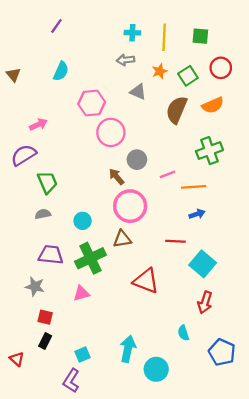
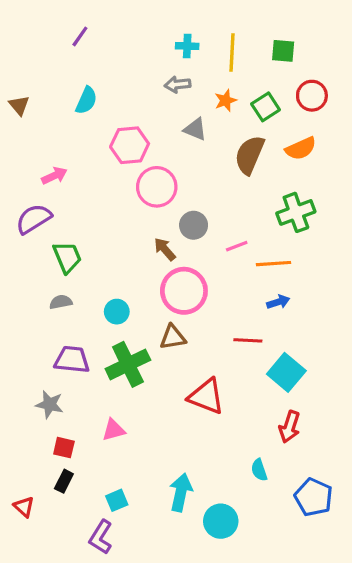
pink triangle: (81, 293) -> (114, 430), moved

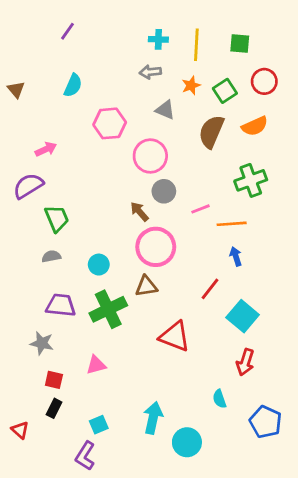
pink circle: (157, 187) -> (150, 156), moved
blue arrow: (278, 302) -> (236, 256), turned -90
red line: (248, 340) -> (210, 289), turned -55

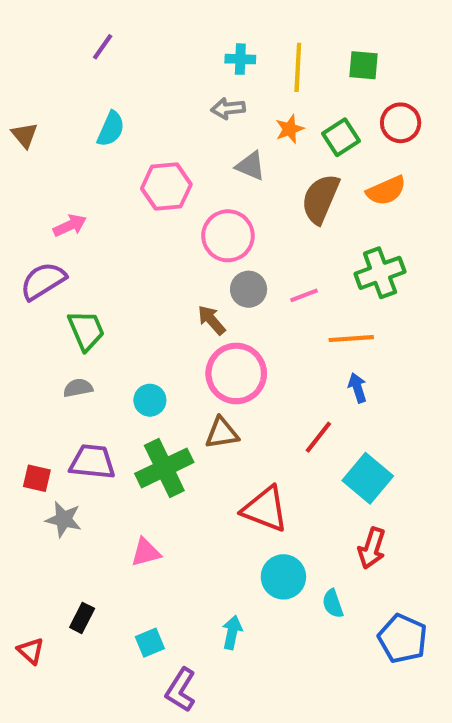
pink line: (200, 209) -> (304, 295), moved
red square: (54, 380) -> (37, 478), moved
cyan arrow: (153, 418) -> (232, 632), size x0.7
cyan circle: (187, 442) -> (283, 577), moved
purple L-shape: (85, 456) -> (181, 690), moved

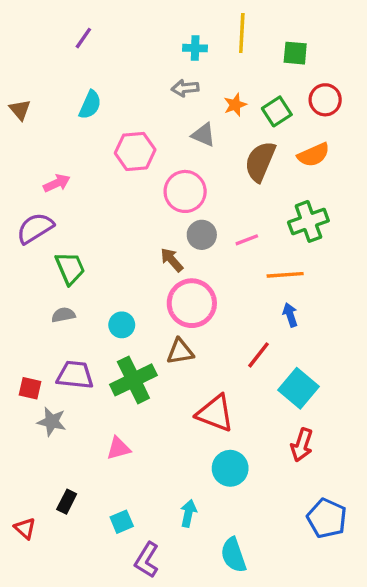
yellow line: (298, 67) -> (242, 33), moved
cyan semicircle: (333, 604) -> (233, 555), moved, size x1.5

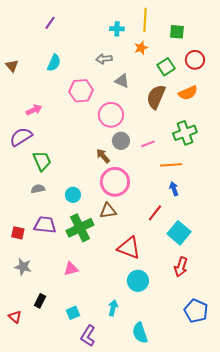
gray arrow: (185, 88) -> (104, 59), moved
orange star: (235, 105) -> (141, 48), moved
gray star: (52, 422) -> (23, 267), moved

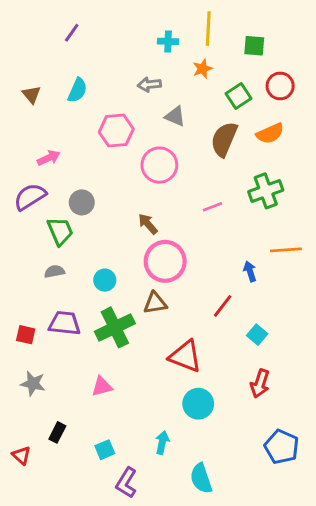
brown triangle: (12, 66) -> (31, 95), moved
gray circle: (121, 141) -> (82, 202), moved
orange line: (171, 165) -> (286, 250), moved
cyan square: (179, 233) -> (257, 335), size x0.6

